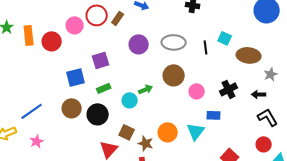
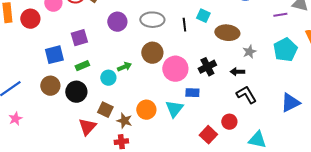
pink circle: (197, 91) -> (175, 69), size x1.6
red circle: (264, 144) -> (229, 122), moved

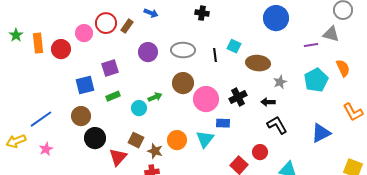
black circle: (76, 92) -> (95, 138), moved

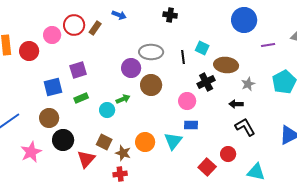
purple line: (311, 45) -> (268, 45), moved
purple circle: (148, 52) -> (131, 68), moved
black cross: (238, 97) -> (206, 82), moved
pink circle: (206, 99) -> (187, 101), moved, size x0.7
pink star: (46, 149) -> (31, 152), moved, size x1.5

